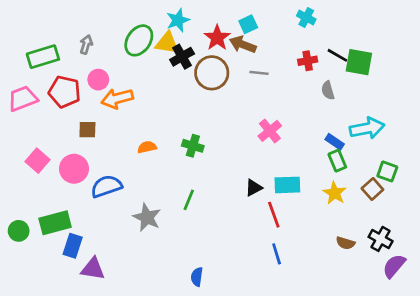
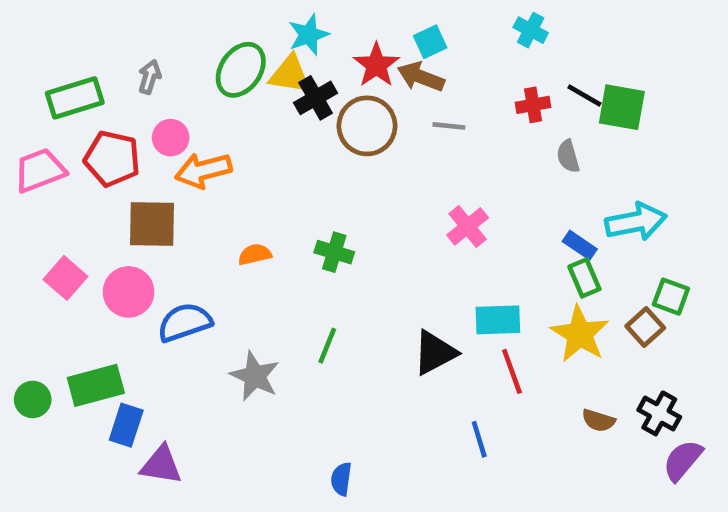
brown square: (87, 130) -> (152, 224), size x1.6
black triangle: (254, 188) -> (435, 353), moved, size x1.5
yellow star: (335, 193) -> (580, 334), size x1.4
red line: (274, 215) -> (512, 371), moved

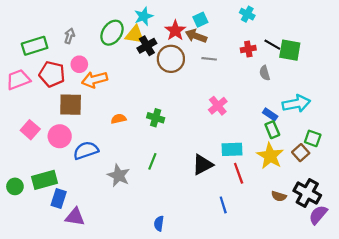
black cross: (659, 413) -> (307, 193), size x1.4

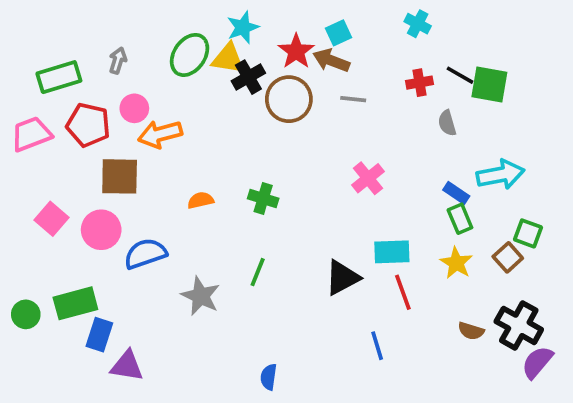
yellow star: (270, 156) -> (456, 263), size x0.7

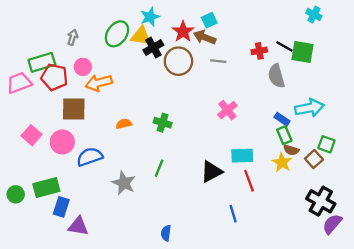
cyan cross: (418, 24) -> (314, 14), moved
green rectangle: (59, 77) -> (42, 62), moved
gray semicircle: (447, 123) -> (276, 76), size x1.5
brown semicircle: (471, 331) -> (291, 150), moved

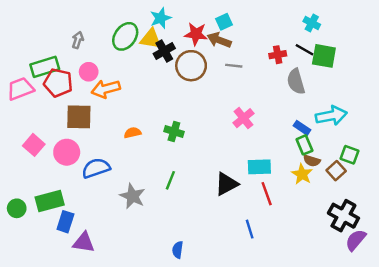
cyan cross: (314, 14) -> (312, 23), moved
red star: (183, 32) -> (196, 34), turned -30

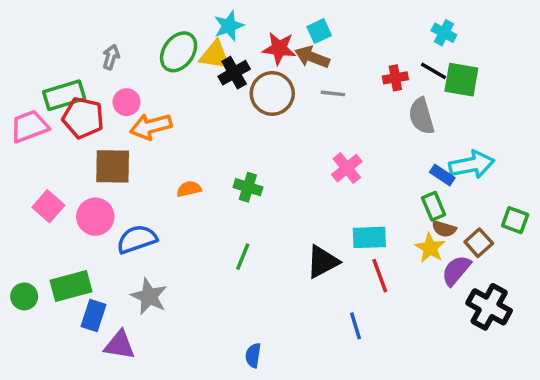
blue rectangle: (302, 128) -> (442, 175), moved
green square: (350, 155) -> (515, 220), moved
gray star: (133, 196) -> (149, 296), moved
purple semicircle: (356, 240) -> (456, 270), moved

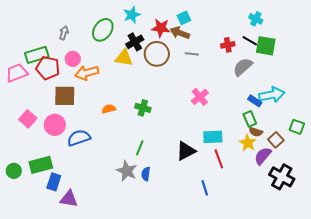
yellow triangle: (215, 55) -> (124, 58), moved
gray semicircle: (421, 116) -> (243, 67), turned 65
gray star: (149, 296) -> (127, 171), moved
blue semicircle: (253, 355) -> (146, 174), moved

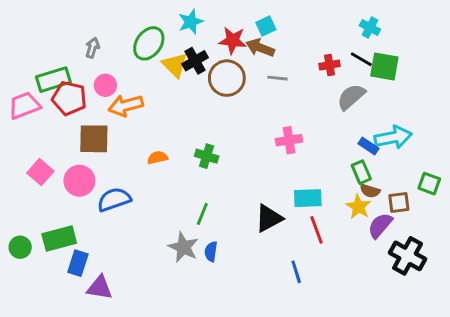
yellow triangle: (124, 58) -> (175, 65), moved, turned 36
pink cross: (200, 97) -> (289, 140), turned 30
brown square: (276, 140) -> (399, 202), turned 35

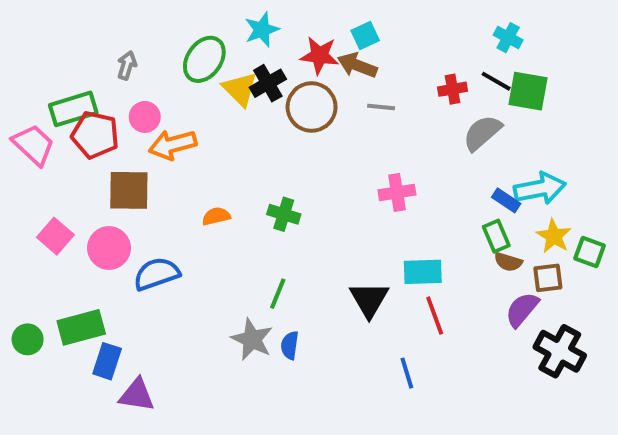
pink trapezoid: (24, 106) -> (34, 145), turned 64
yellow star: (358, 207) -> (554, 236), moved
black triangle: (269, 218) -> (369, 300), turned -32

